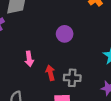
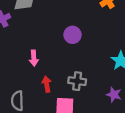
red arrow: (50, 73) -> (47, 84), moved

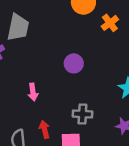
red arrow: (47, 84) -> (45, 129), moved

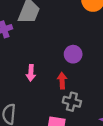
red arrow: (45, 129) -> (62, 81), moved

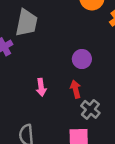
gray cross: (72, 102) -> (90, 109), turned 36

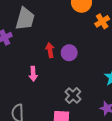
red arrow: (76, 89) -> (50, 50), moved

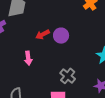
red arrow: (50, 50) -> (43, 34), turned -104

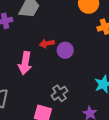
pink arrow: (28, 58) -> (25, 63), size x1.5

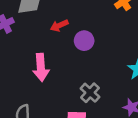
red arrow: (47, 44) -> (59, 25), moved

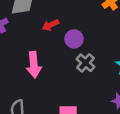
gray cross: (90, 93) -> (86, 63), moved

